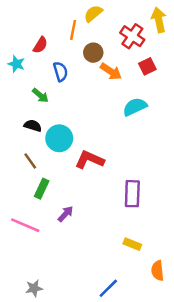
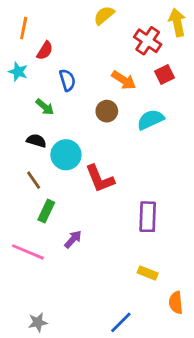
orange line: (73, 30) -> (24, 28), moved
brown circle: (93, 53) -> (107, 111), moved
red L-shape: (89, 160) -> (100, 179), turned -136

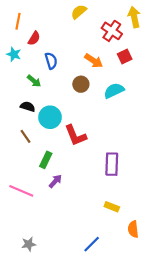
green rectangle: (46, 211) -> (46, 160), moved

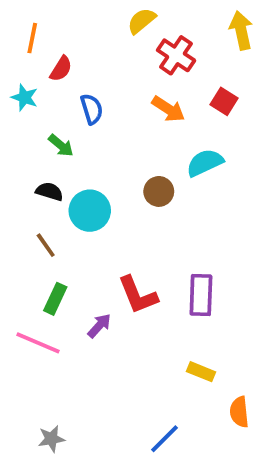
red cross: (112, 31) -> (176, 55), moved
red square: (125, 56) -> (224, 101), turned -32
brown circle: (81, 84) -> (159, 191), moved
red L-shape: (76, 135) -> (138, 295), moved
green rectangle: (46, 160) -> (55, 299), moved

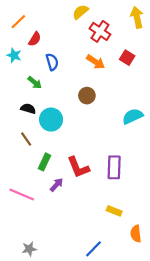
orange line: (32, 38) -> (18, 22), turned 35
cyan semicircle: (205, 163) -> (133, 116), moved
brown circle: (159, 191) -> (87, 96), moved
green rectangle: (55, 299) -> (45, 162), moved

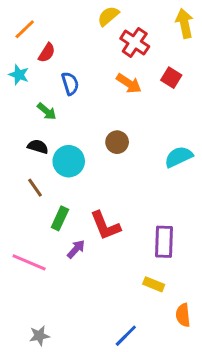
brown circle: (87, 96) -> (117, 142), moved
purple rectangle: (114, 167) -> (164, 242), moved

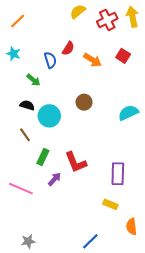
red cross: (135, 42) -> (107, 20), moved, turned 30
red semicircle: (47, 53) -> (68, 48), moved

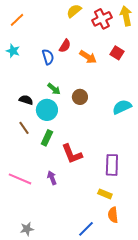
green arrow: (33, 80) -> (54, 89), moved
green rectangle: (43, 157) -> (47, 138), moved
purple arrow: (55, 179) -> (52, 178), moved, turned -64
orange semicircle: (131, 227) -> (113, 215), moved

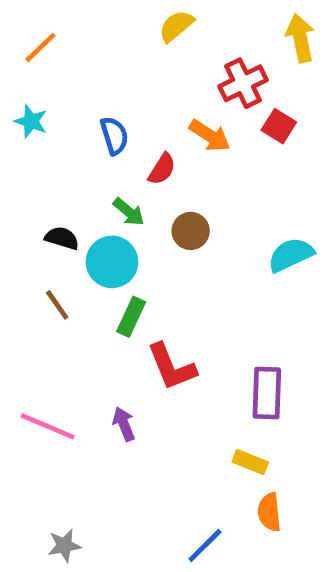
red cross: (102, 19) -> (243, 83), moved
red semicircle: (65, 46) -> (162, 169), moved
green rectangle: (47, 138) -> (131, 317), moved

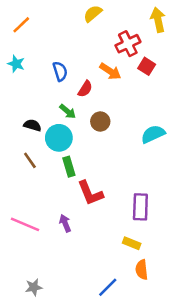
green rectangle: (131, 317) -> (69, 167), turned -42

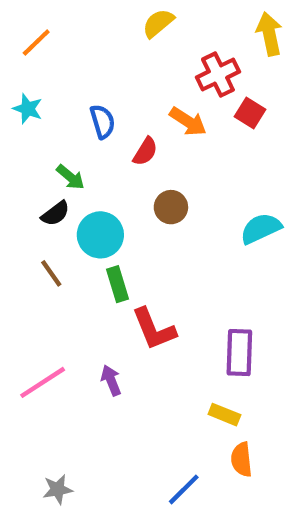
green arrow: (68, 111) -> (70, 177), moved
black semicircle: (32, 125) -> (55, 214), turned 126
pink line: (25, 224) -> (43, 382), turned -56

